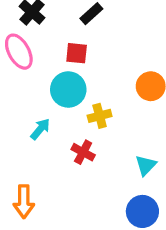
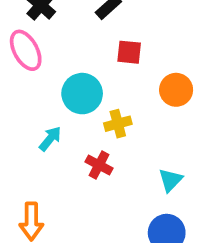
red square: (77, 53) -> (129, 52), moved

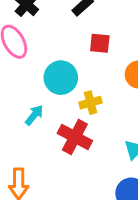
red cross: (99, 165) -> (75, 137), size x1.5

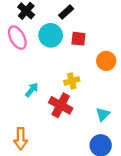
cyan circle: (61, 78) -> (51, 35), moved

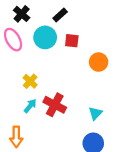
yellow cross: (72, 81) -> (30, 81), moved, turned -32
cyan arrow: (32, 90) -> (30, 106), moved

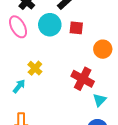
red cross: (55, 105) -> (83, 79), moved
cyan arrow: (30, 106) -> (19, 86), moved

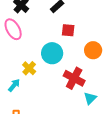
cyan circle: (50, 25) -> (52, 53), moved

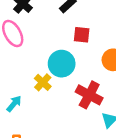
yellow cross: (29, 68) -> (43, 82), moved

